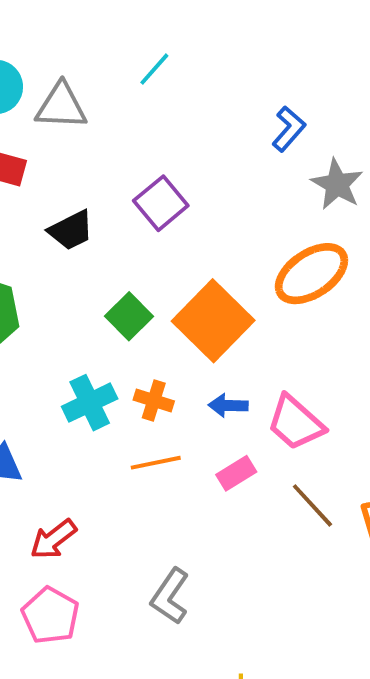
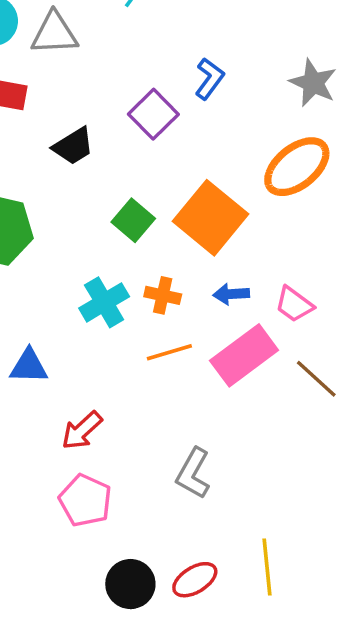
blue L-shape: (289, 129) -> (209, 79), moved
pink trapezoid: (295, 423) -> (294, 304), size x0.7
pink rectangle: (236, 473) -> (244, 355), size x1.8

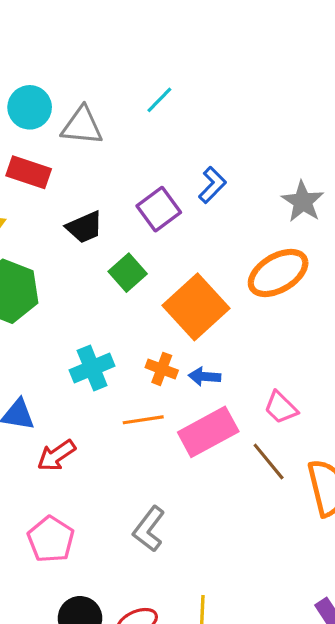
green square: (133, 220) -> (128, 273), moved
orange cross: (163, 295) -> (162, 369), moved
pink trapezoid: (294, 304) -> (281, 408), moved
red arrow: (82, 430) -> (56, 455), moved

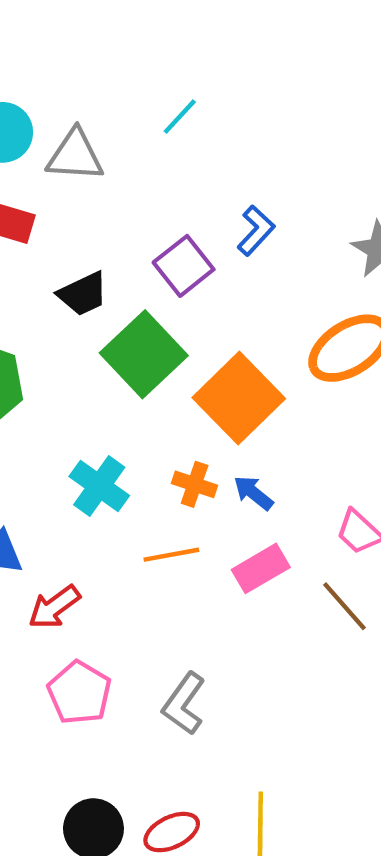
green square: (128, 273) -> (144, 354), size x1.6
cyan cross: (92, 368) -> (99, 486), turned -30
blue arrow: (205, 377) -> (253, 493), turned 36
pink rectangle: (208, 432) -> (261, 568), size x0.7
pink pentagon: (51, 539) -> (79, 693), moved

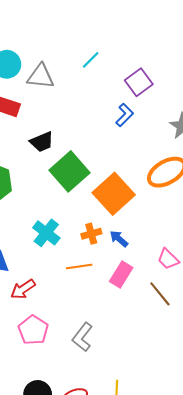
purple square: (184, 266) -> (139, 82), moved
orange cross: (195, 484) -> (91, 234), turned -36
pink rectangle: (261, 568) -> (121, 275), turned -30

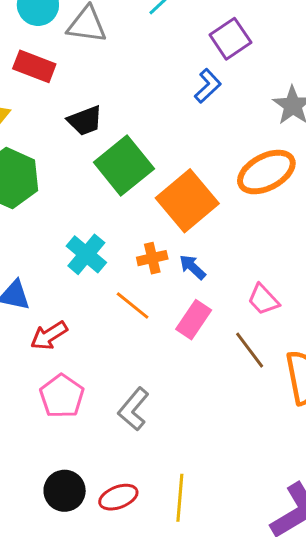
orange line: (79, 267) -> (133, 305), turned 45

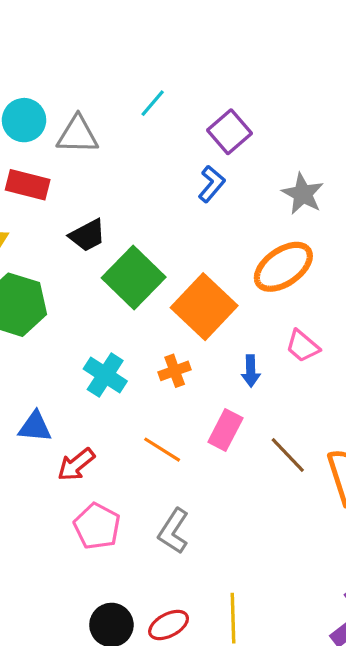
blue arrow: (192, 267) -> (251, 371), moved, turned -128
pink trapezoid: (263, 300) -> (303, 346), moved
orange line: (133, 305) -> (162, 450), moved

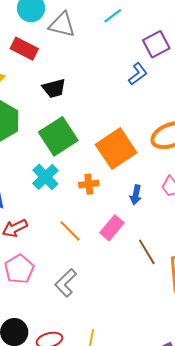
green square: (134, 278) -> (58, 136), moved

